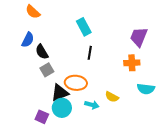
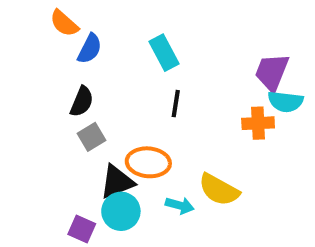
blue semicircle: (28, 40) -> (90, 49), moved
black semicircle: (42, 52) -> (82, 102), turned -126
cyan semicircle: (146, 89) -> (285, 102), moved
yellow semicircle: (112, 97) -> (219, 190), size x1.5

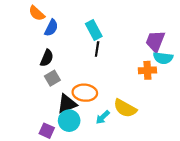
black line: (176, 104) -> (97, 49), moved
cyan arrow: (180, 205) -> (103, 117), turned 120

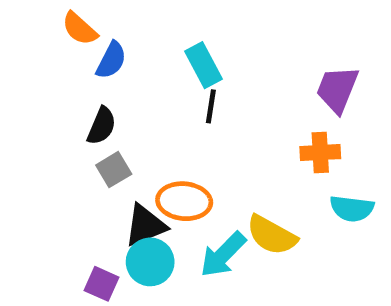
cyan semicircle: (163, 58) -> (352, 208), moved
cyan arrow: (103, 117) -> (223, 255), size x1.5

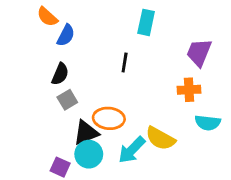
cyan rectangle: (204, 65) -> (146, 22), moved, turned 40

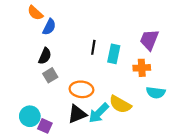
cyan rectangle: (146, 22) -> (114, 54), moved
black triangle: (86, 133) -> (77, 114), moved
cyan circle: (89, 154) -> (30, 116), moved

